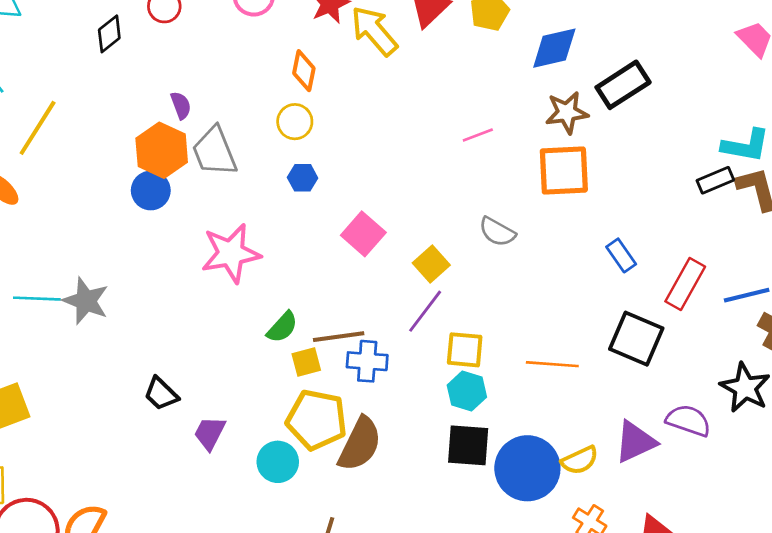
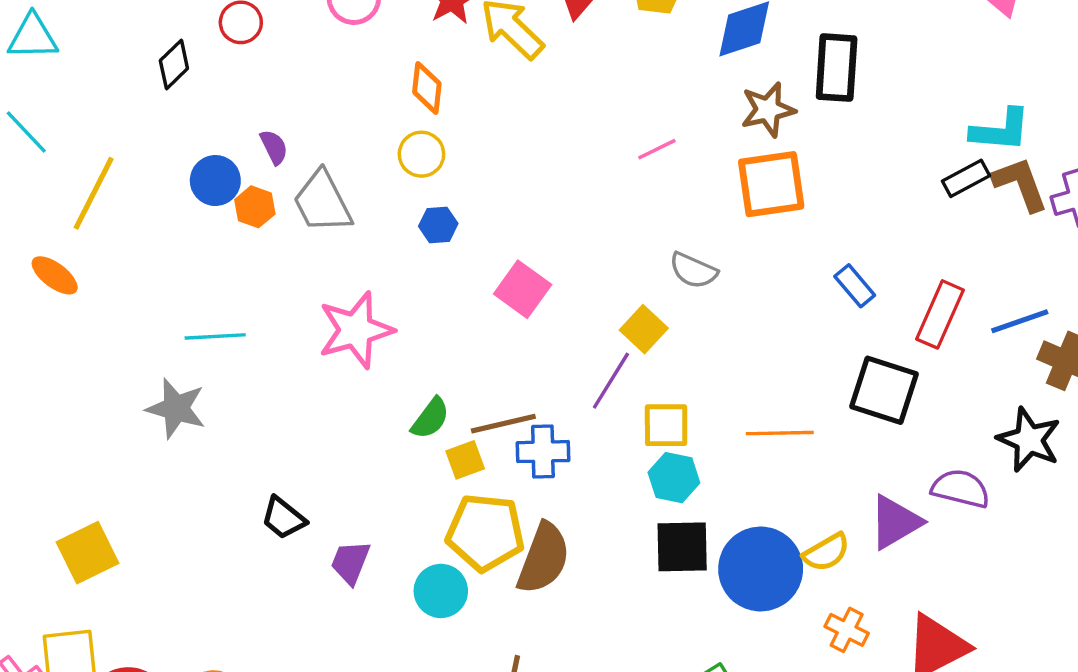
black rectangle: (623, 85) -> (837, 68), turned -48
orange hexagon: (162, 150) -> (255, 207), size x0.6
blue circle: (151, 190) -> (215, 181), moved
yellow square: (431, 264) -> (644, 329), moved
cyan line: (37, 299) -> (215, 336), moved

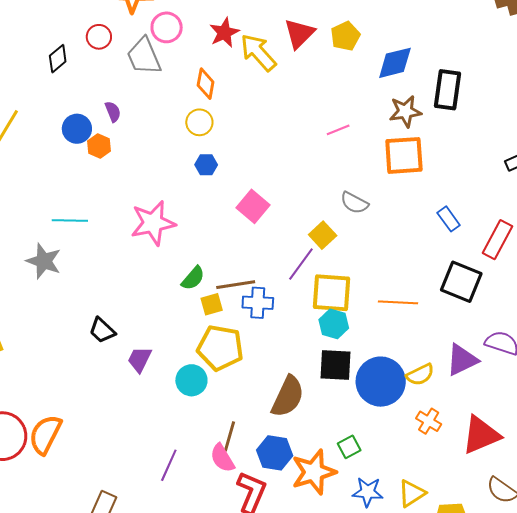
gray trapezoid: (323, 202) -> (144, 56), moved
yellow square: (666, 425) -> (331, 293), size x1.4
brown semicircle: (543, 558) -> (288, 397), moved

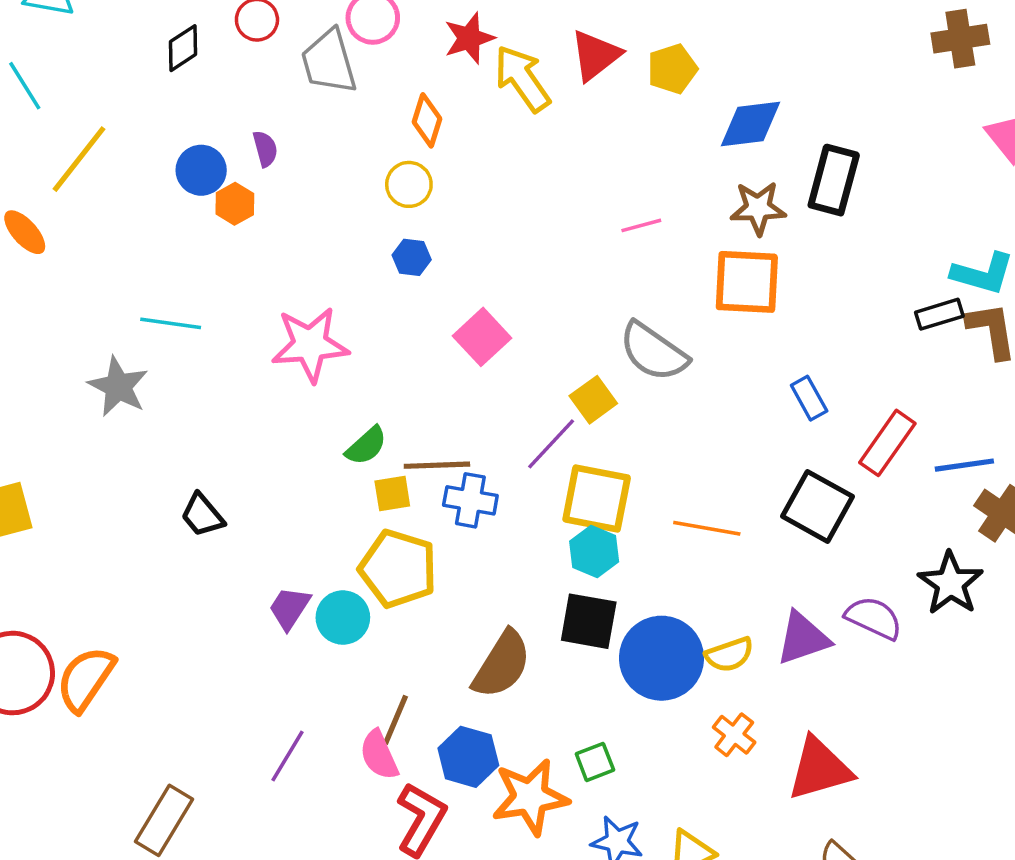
gray semicircle: (354, 203) -> (653, 352), size x1.5
purple trapezoid: (140, 359) -> (289, 608), moved

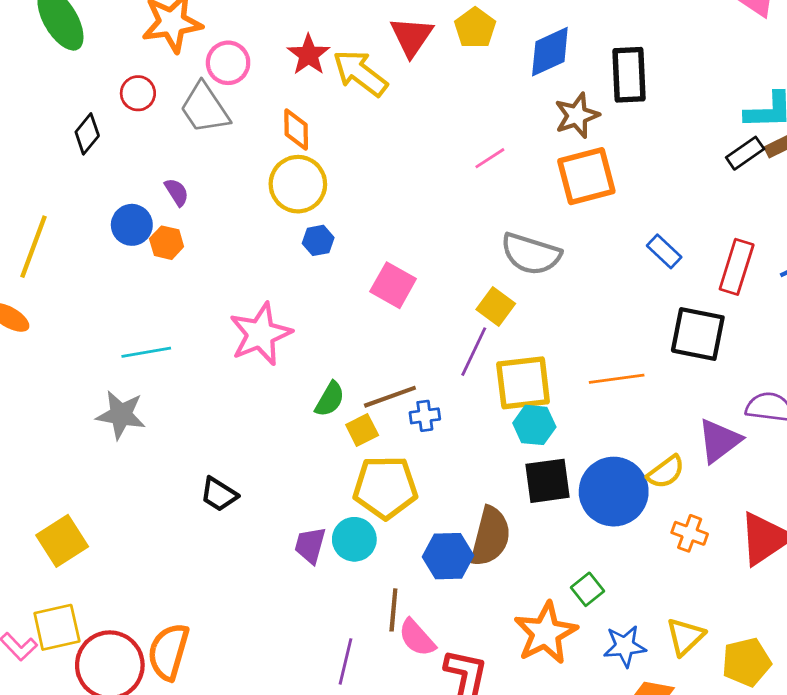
yellow circle: (409, 184) -> (298, 184), size x1.5
blue cross: (470, 500) -> (425, 416), size x0.7
brown line: (396, 720) -> (393, 610), moved
blue hexagon: (468, 757) -> (448, 556), moved

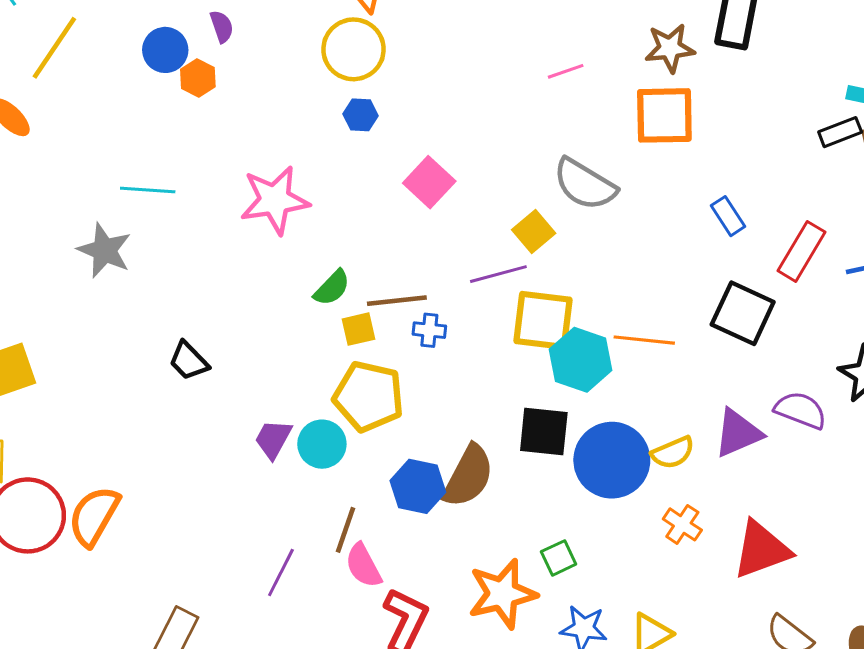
purple line: (474, 352) -> (498, 274), turned 36
cyan hexagon: (534, 425) -> (581, 360), moved, size x1.4

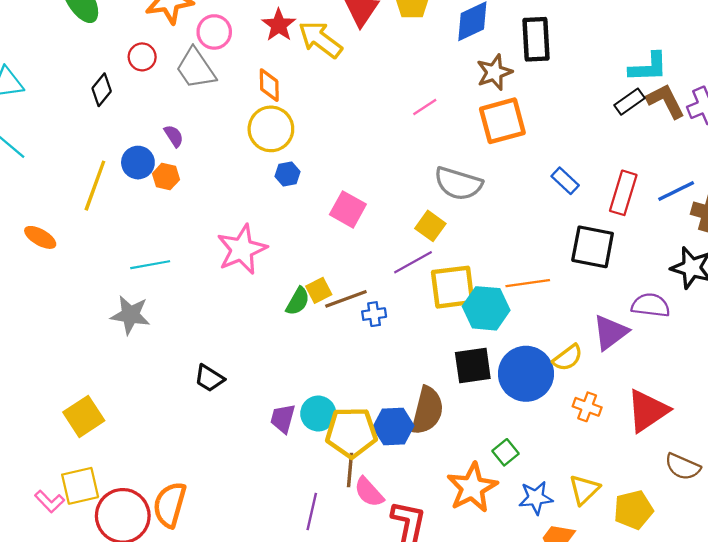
yellow line: (54, 48) -> (95, 186), moved
yellow square: (359, 329) -> (319, 290), moved
yellow pentagon: (369, 396) -> (351, 432), moved

